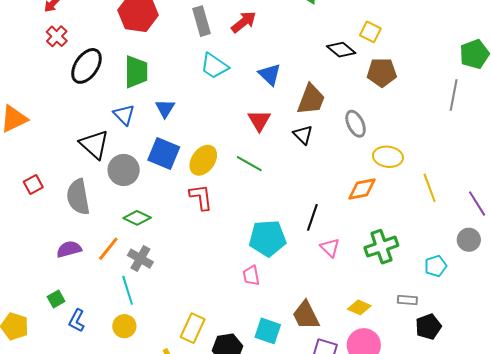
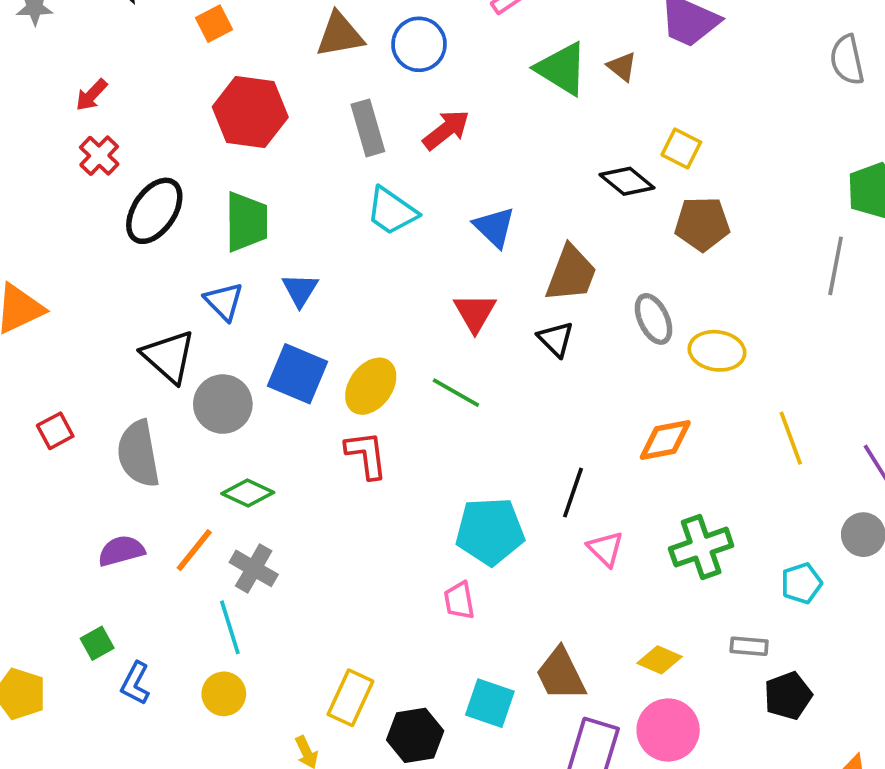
yellow ellipse: (388, 157) -> (717, 351), moved

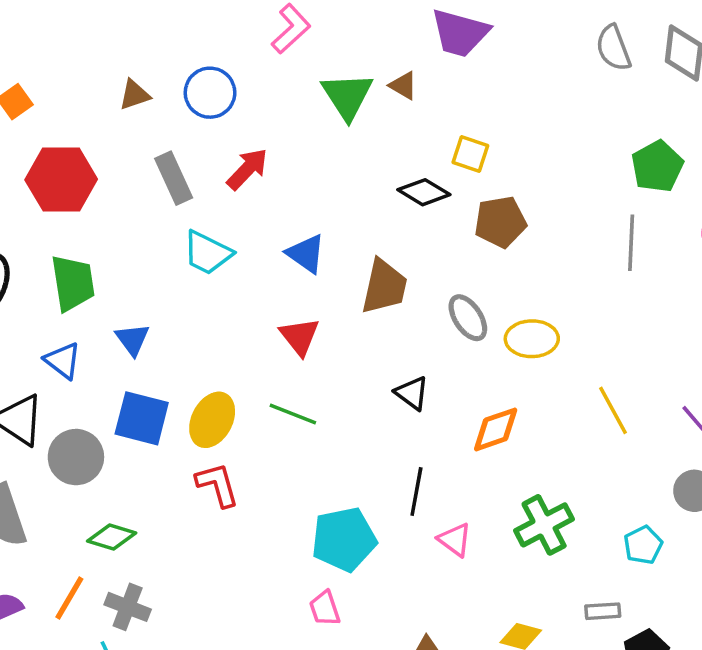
brown triangle: (340, 35) -> (134, 95), size x0.7
green triangle: (562, 69) -> (347, 96), turned 34
black triangle: (556, 339) -> (412, 393), moved

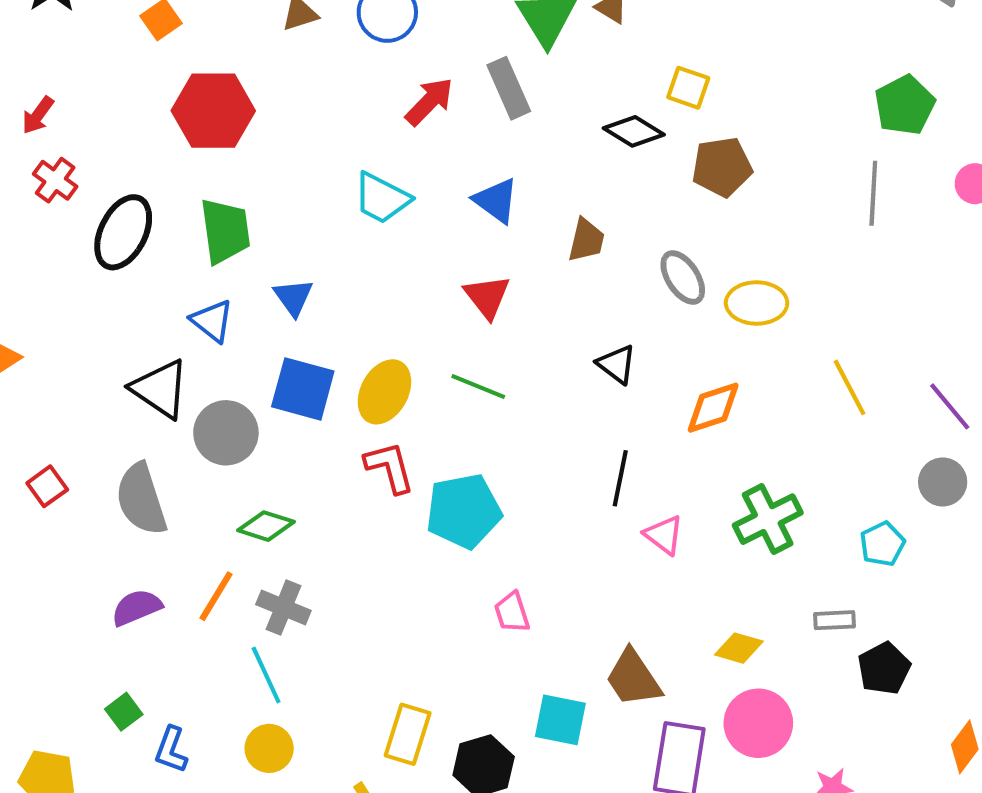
gray rectangle: (174, 178) -> (509, 88), moved
brown trapezoid: (384, 287) -> (586, 240), size x0.7
cyan pentagon: (344, 539) -> (464, 511), moved

